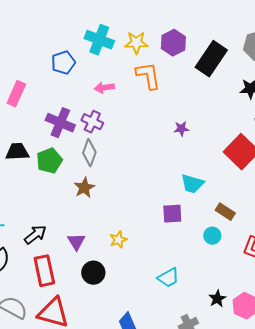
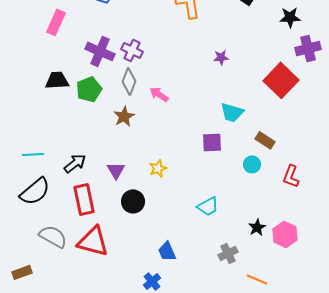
pink arrow: (104, 88) -> (159, 94), moved, turned 42

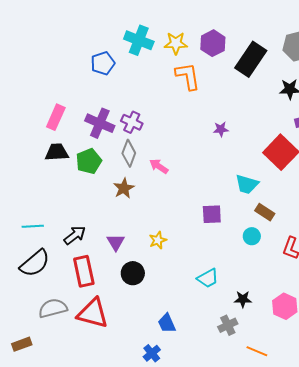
pink rectangle: (56, 22) -> (56, 117), moved
cyan trapezoid: (232, 112) -> (247, 184), moved
black star: (257, 227) -> (243, 299), moved, turned 30
gray semicircle: (53, 236) -> (53, 308), turned -44

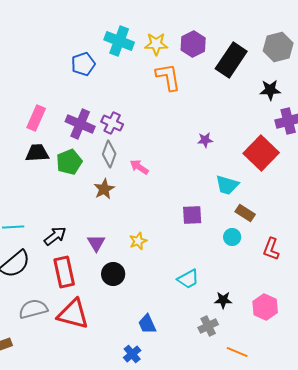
purple star: (221, 129) -> (205, 140), moved

